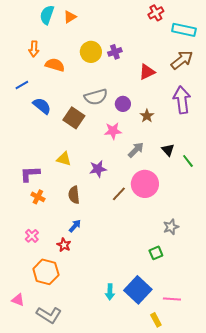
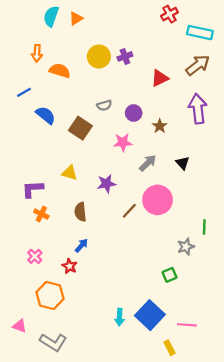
gray semicircle: (96, 97) -> (104, 105), size x0.6
green line: (188, 161) -> (204, 227), moved, turned 40

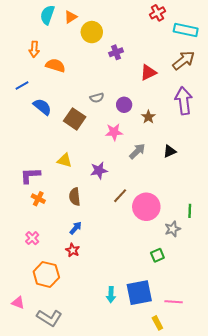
yellow circle: (99, 56) -> (92, 32), moved
black triangle: (183, 163) -> (170, 151), turned 48
pink circle: (158, 200) -> (146, 207), moved
red star: (70, 266) -> (73, 250), moved
blue square: (150, 315) -> (139, 293), turned 36

